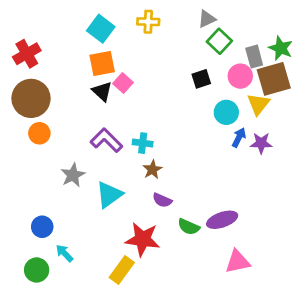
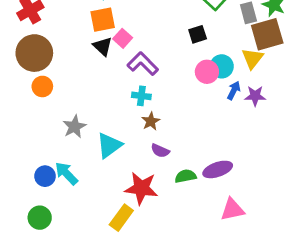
pink circle: (240, 76) -> (207, 72), moved
purple L-shape: (106, 140) -> (143, 64), moved
green semicircle: (189, 227) -> (186, 176), turned 145
cyan arrow: (64, 253) -> (66, 173), moved, size x1.4

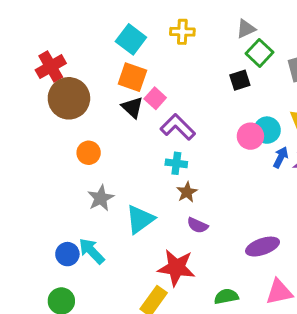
orange square: (103, 20) -> (132, 77), turned 30
black square: (198, 34) -> (240, 80), moved
brown circle: (34, 53) -> (69, 98), moved
orange circle: (42, 86) -> (89, 153), moved
green semicircle: (186, 176) -> (226, 296), moved

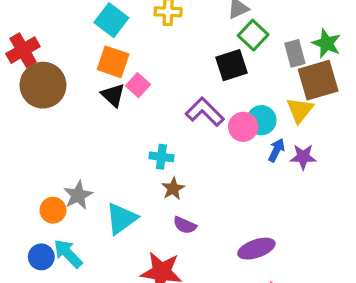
black square: (240, 80) -> (231, 65), size x1.4
purple L-shape: (178, 127) -> (205, 112), moved
orange circle: (89, 153) -> (53, 210), moved

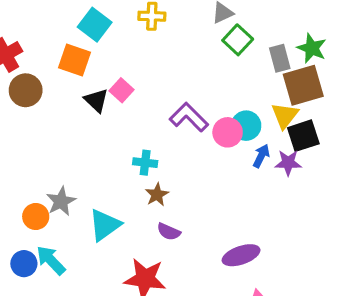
orange square: (113, 62) -> (74, 60), moved
black square: (231, 65) -> (303, 136), moved
brown circle: (43, 85) -> (26, 90), size x0.7

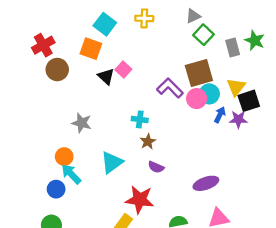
brown square: (303, 85) -> (199, 73), moved
gray star: (61, 201) -> (82, 123), moved, turned -30
cyan arrow: (51, 260) -> (71, 174), moved

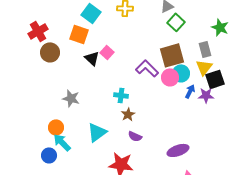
gray rectangle: (233, 47) -> (205, 49), moved

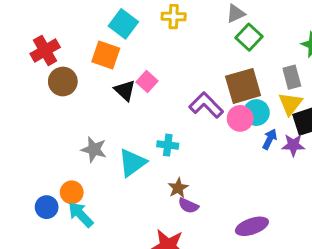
brown star: (128, 114) -> (178, 188), moved
cyan triangle: (97, 132) -> (132, 163), moved
blue circle: (49, 155) -> (47, 207), moved

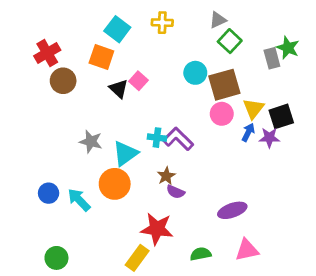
gray rectangle: (292, 77) -> (272, 58), moved
yellow triangle: (290, 104) -> (253, 109), moved
purple L-shape: (206, 105) -> (178, 139), moved
cyan circle: (256, 113) -> (195, 73), moved
orange circle: (72, 192) -> (115, 184), moved, size x1.5

